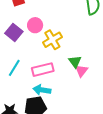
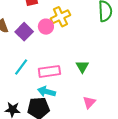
yellow cross: (52, 40) -> (60, 17), moved
pink triangle: (81, 71) -> (89, 102), moved

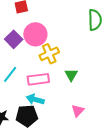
yellow cross: (60, 17) -> (49, 54), moved
pink circle: (46, 27) -> (35, 34), size x1.5

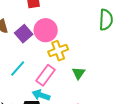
pink rectangle: (38, 79) -> (46, 75), turned -50

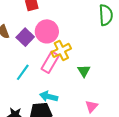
pink rectangle: (46, 75) -> (50, 62), moved

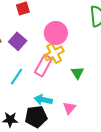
pink circle: (47, 31) -> (56, 33), moved
pink triangle: (91, 106) -> (69, 108), moved

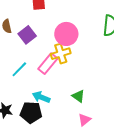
green triangle: (77, 73) -> (78, 96), moved, turned -32
pink triangle: (69, 108) -> (85, 120), moved

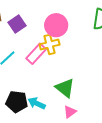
green triangle: (78, 96) -> (65, 88), size x1.5
cyan arrow: (41, 97) -> (37, 103), moved

